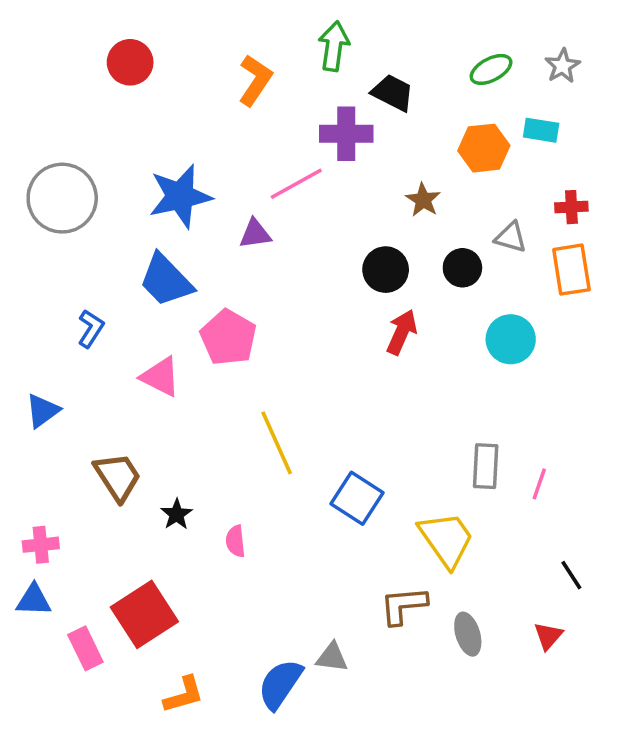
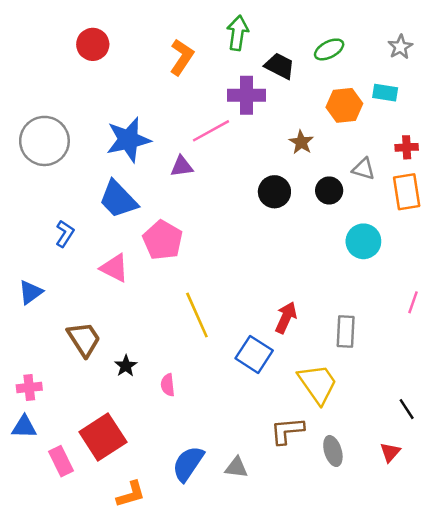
green ellipse: (491, 69) -> (329, 49), moved
red arrow: (402, 332) -> (286, 318), moved
pink line: (539, 484) -> (413, 302), moved
blue semicircle: (280, 684) -> (188, 464), moved

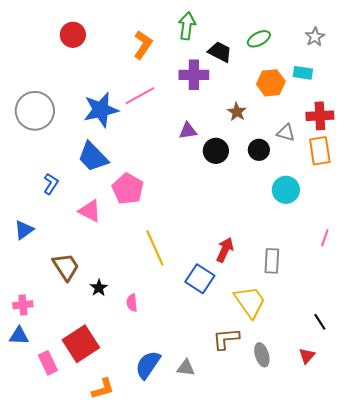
pink line: (211, 131) -> (140, 96), moved
red cross: (407, 147) -> (320, 116), size x1.5
purple triangle: (182, 166) -> (188, 131), moved

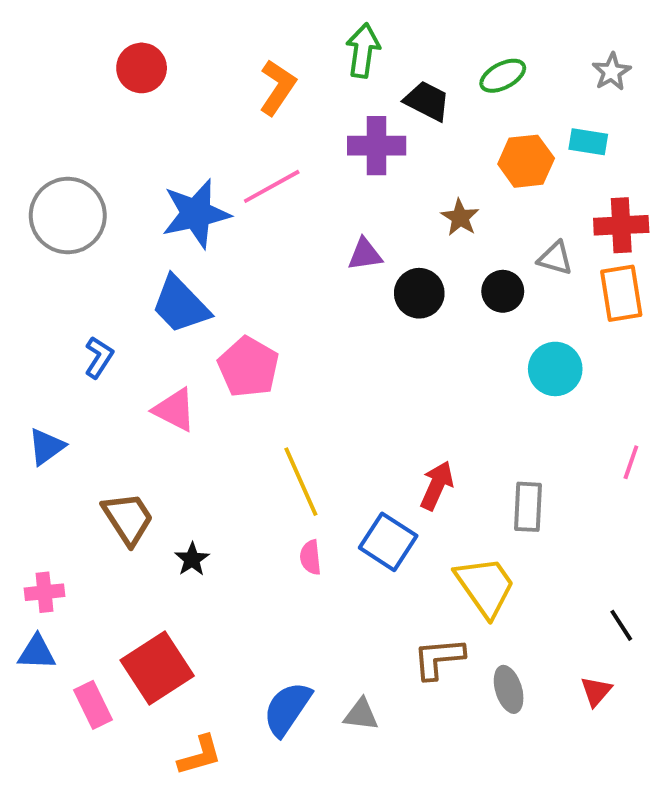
pink semicircle: (132, 303) -> (311, 557), moved

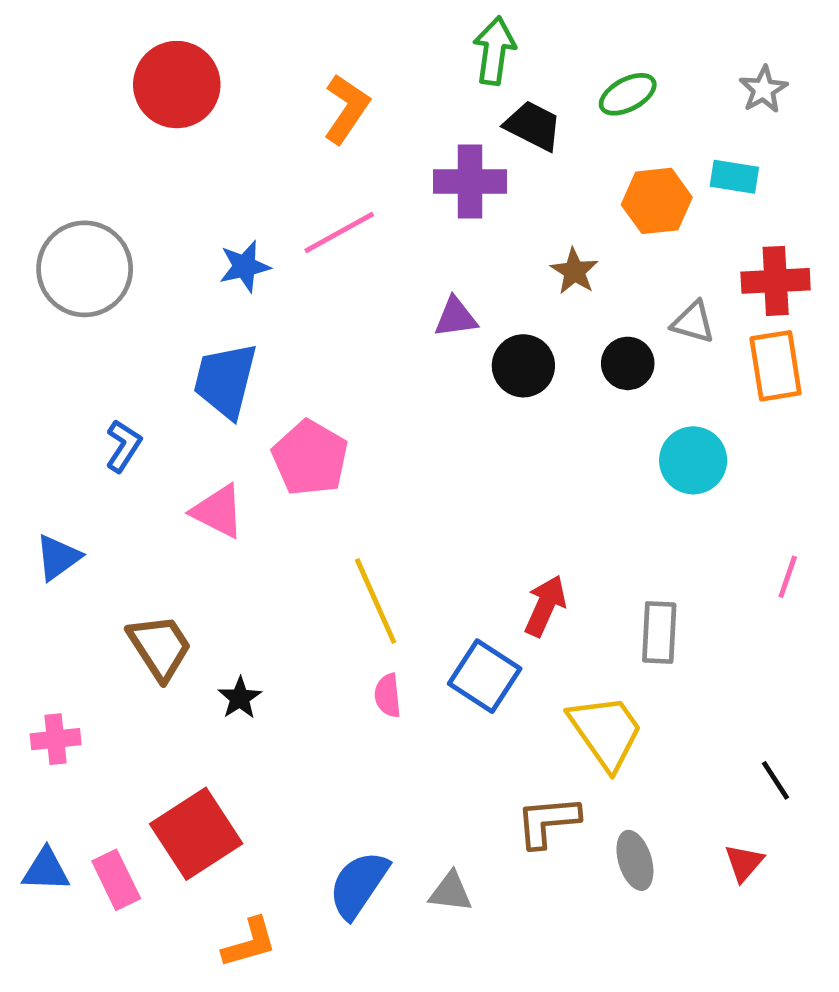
green arrow: (363, 50) -> (494, 51), moved
red circle: (142, 68) -> (177, 85), size x1.4
blue star: (196, 214) -> (245, 266), size x0.6
blue trapezoid: (180, 305) -> (225, 380), turned 58
blue triangle: (37, 652) -> (46, 870), moved

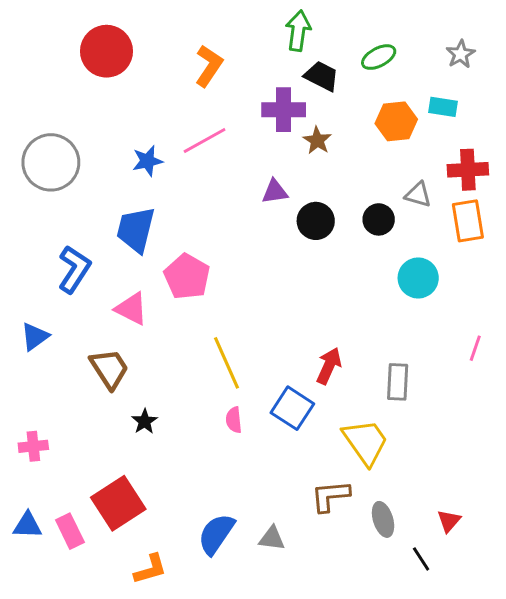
brown star: (574, 271) -> (317, 140), moved
blue L-shape: (123, 446) -> (74, 269), size x1.5
brown trapezoid: (160, 647) -> (109, 369), moved
black line: (776, 780) -> (421, 559), moved

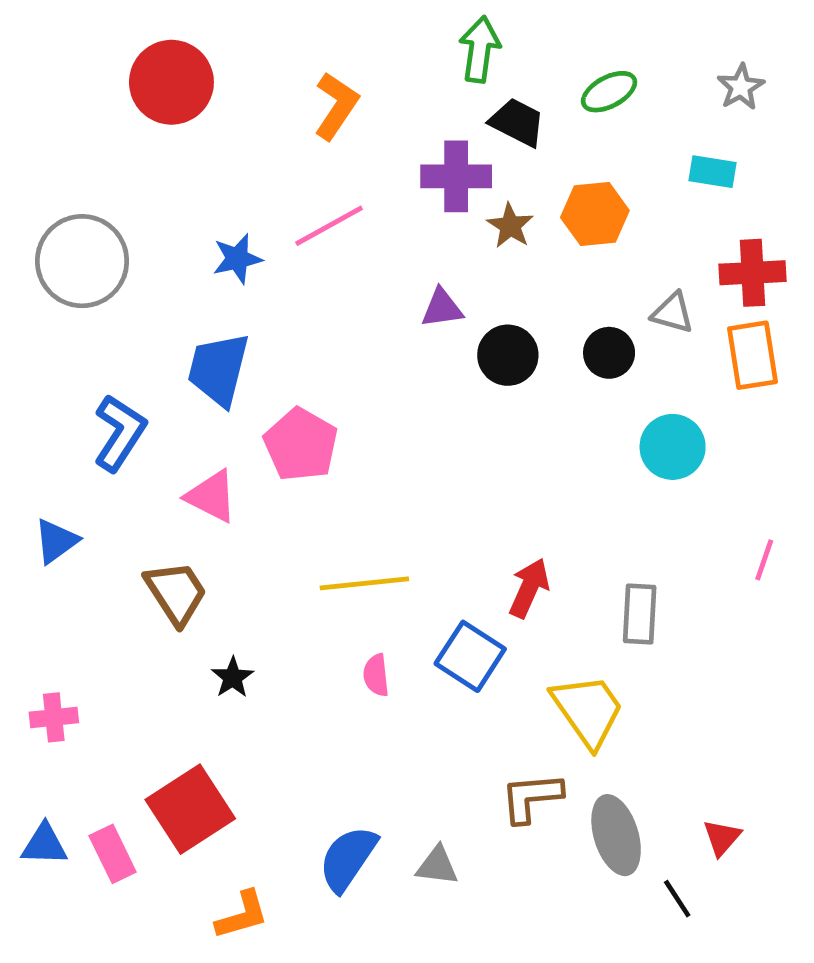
orange hexagon: (396, 121) -> (595, 214), moved
yellow line: (226, 363) -> (364, 583), turned -72
gray ellipse: (383, 519) -> (616, 835), size x1.4

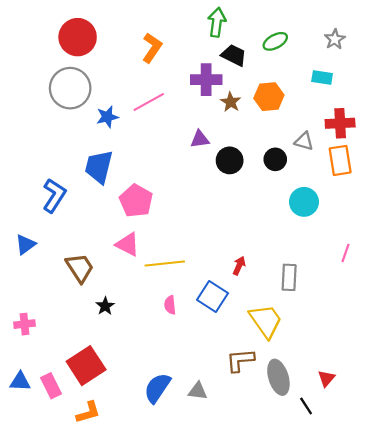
gray circle: (82, 261) -> (70, 88), moved
pink triangle: (211, 496) -> (128, 244), moved
red arrow: (529, 588) -> (239, 266), size x0.7
orange L-shape: (242, 915) -> (88, 412), moved

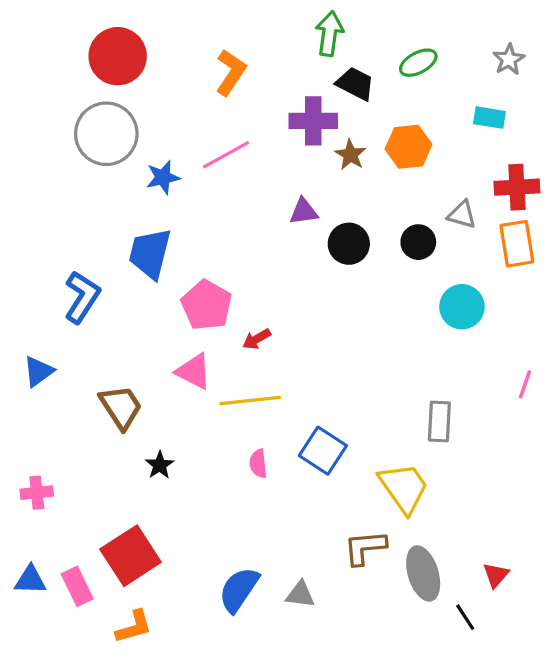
red arrow: (239, 266) -> (257, 339), moved, turned -144

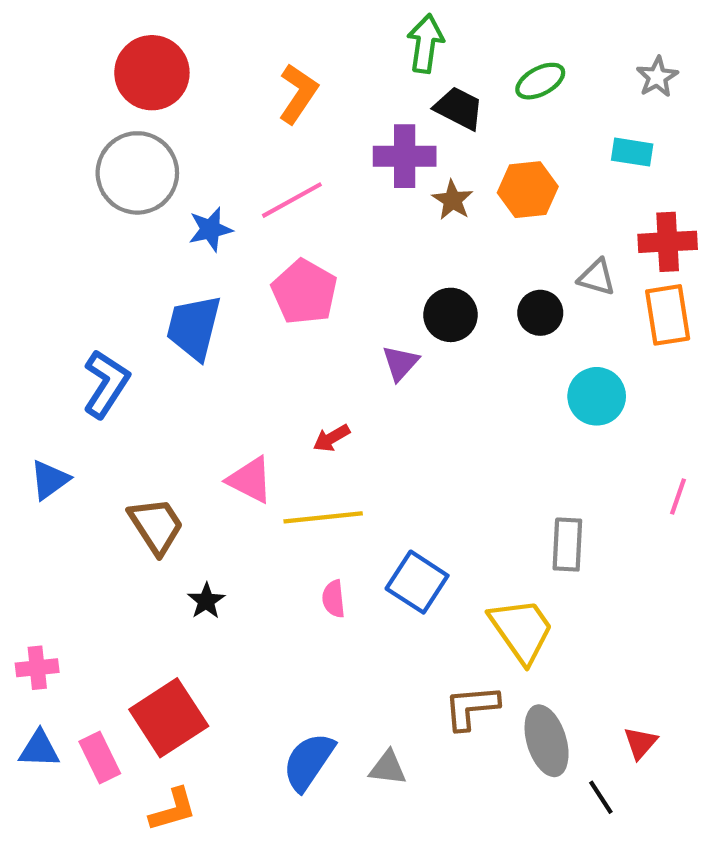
purple triangle: (304, 211) -> (400, 363), moved, turned -40
pink pentagon: (207, 305) -> (304, 292), moved
pink cross: (37, 493) -> (37, 668), moved

